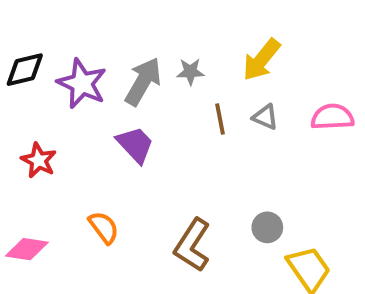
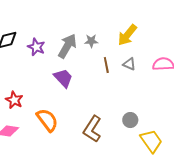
purple star: (82, 83) -> (36, 47), size x0.7
red star: (39, 160) -> (14, 100), moved
orange semicircle: (104, 227) -> (47, 120), size x1.4

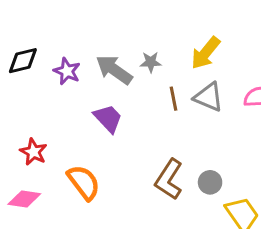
gray arrow: (67, 46) -> (114, 70), turned -85
gray triangle: (129, 64) -> (209, 97), size x1.5
brown L-shape: (92, 129) -> (169, 179), moved

